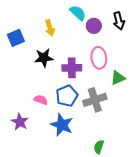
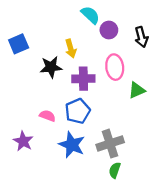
black arrow: (119, 21) -> (141, 37), moved
yellow arrow: (50, 28) -> (71, 49), moved
gray cross: (95, 100) -> (110, 144), moved

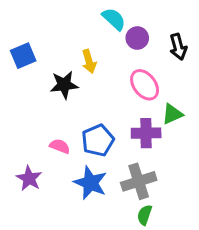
pink ellipse: (115, 67) -> (145, 85), turned -30
purple cross: (83, 79) -> (146, 133), moved

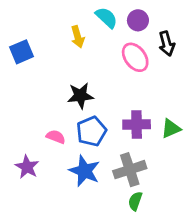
purple circle: (137, 38) -> (138, 20), moved
yellow arrow: (89, 61) -> (78, 37), moved
black star: (64, 85) -> (80, 96), moved
pink ellipse: (145, 85) -> (135, 57), moved
green triangle: (172, 114) -> (171, 129), moved

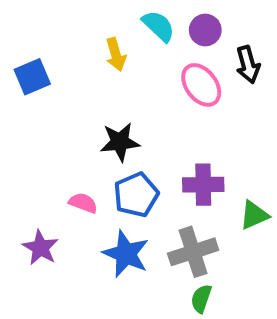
green triangle: (171, 129) -> (254, 215), moved

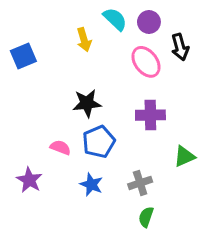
purple cross: (203, 185) -> (150, 115), moved
gray cross: (193, 252) -> (140, 183), size x0.7
blue star: (126, 254) -> (91, 184), size x0.7

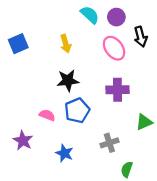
yellow arrow: (84, 40) -> (66, 44), moved
blue star: (91, 184) -> (64, 153), moved
green semicircle: (146, 217) -> (127, 169), moved

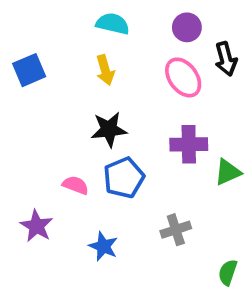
cyan semicircle: (90, 15) -> (113, 24), moved, turned -30
green triangle: (144, 122) -> (228, 172), moved
green semicircle: (127, 169) -> (228, 272), moved

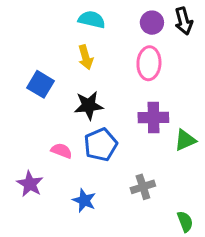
black arrow: (226, 59) -> (184, 21), moved
blue square: (29, 70) -> (40, 84), moved, turned -36
pink ellipse: (183, 77) -> (149, 63), turned 40
green semicircle: (228, 272) -> (185, 222), turned 140

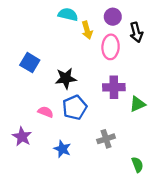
black arrow: (184, 21) -> (136, 32), moved
yellow arrow: (86, 57) -> (87, 30), moved

